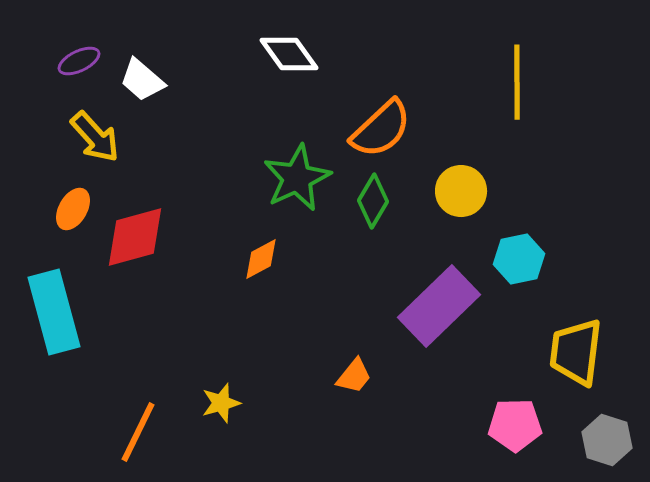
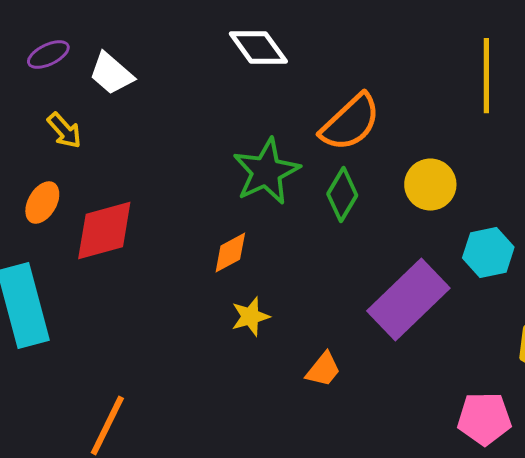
yellow arrow: (95, 137) -> (64, 131), size x0.7
yellow star: (221, 403) -> (250, 317), moved

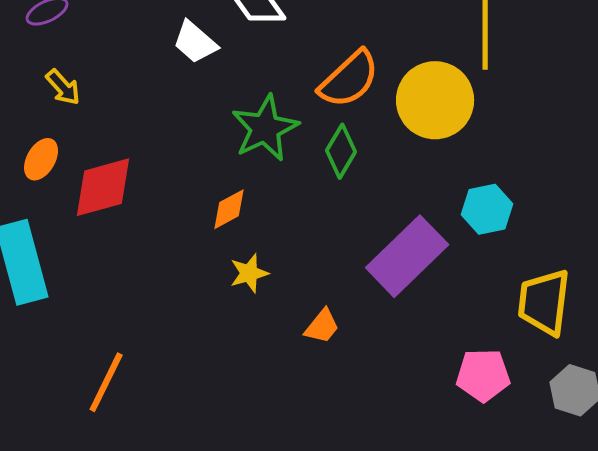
white trapezoid: (111, 74) -> (195, 42), moved
yellow circle: (430, 185) -> (435, 100), moved, size x1.5

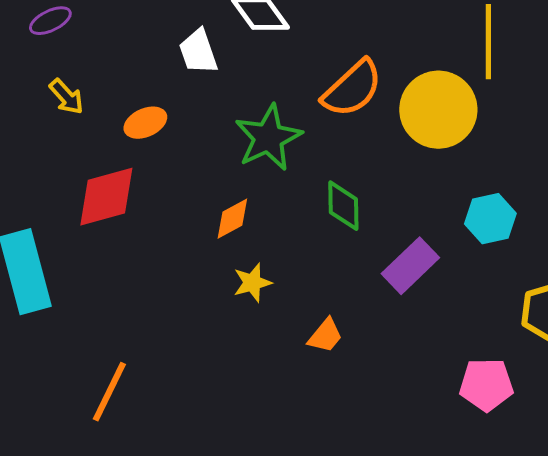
white trapezoid: (195, 42) -> (198, 52), turned 30
green diamond: (341, 151) -> (343, 206), moved, turned -32
orange ellipse: (41, 159) -> (145, 123), moved, turned 36
purple rectangle: (407, 256) -> (410, 266), size x0.7

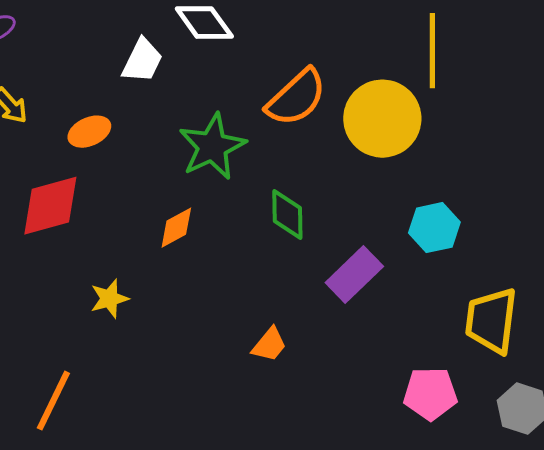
white trapezoid: (198, 52) -> (142, 61), turned -135
yellow star: (252, 283) -> (109, 299), moved

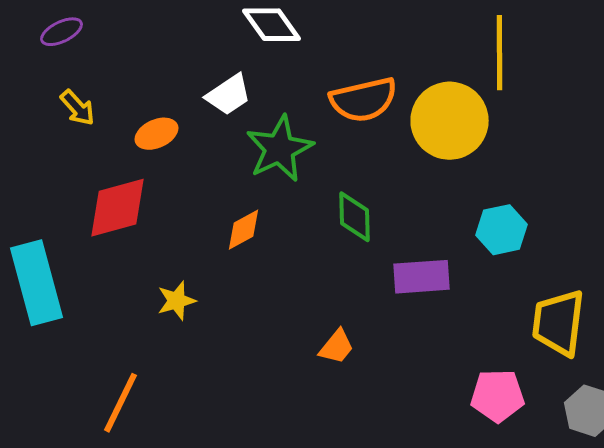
white trapezoid: (142, 61) -> (228, 95), moved, turned 30
orange semicircle: (296, 98) -> (364, 100), turned 30
purple rectangle: (354, 275) -> (422, 277), turned 40

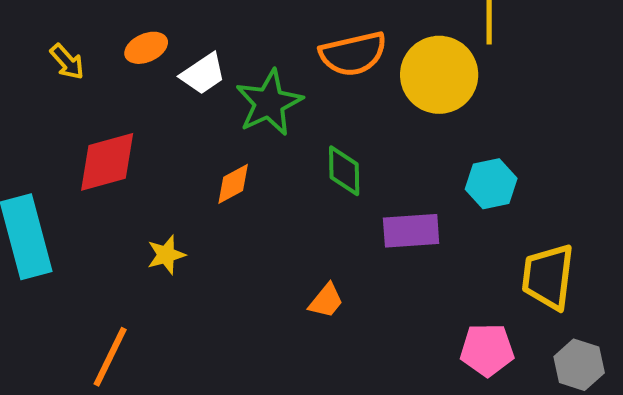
white trapezoid: (228, 95) -> (203, 74), moved
orange ellipse: (156, 134) -> (146, 48), moved

